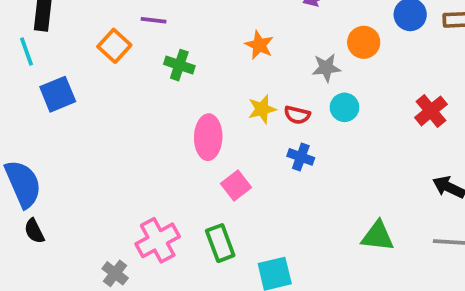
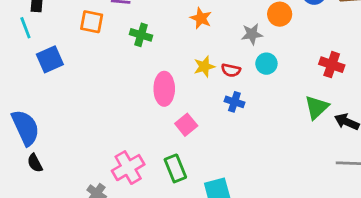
orange square: (114, 46) -> (92, 22), turned -30
red cross: (431, 111) -> (332, 65), turned -30
green triangle: (378, 236) -> (317, 107), moved, turned -48

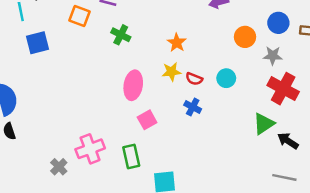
orange star: (201, 18) -> (177, 43), moved
gray star: (252, 34) -> (273, 56), moved
red cross: (332, 65) -> (283, 89), size x1.4

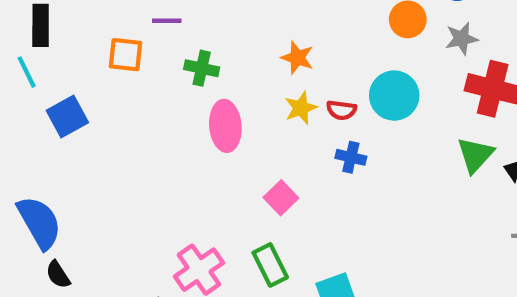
cyan circle: (226, 78) -> (394, 96), size x1.5
pink ellipse: (133, 85) -> (225, 126), moved

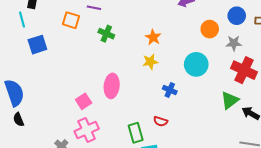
red semicircle: (341, 110) -> (160, 121), moved
pink ellipse: (225, 126) -> (112, 86), moved
pink square: (281, 198) -> (84, 101), moved
green rectangle: (270, 265) -> (136, 133), moved

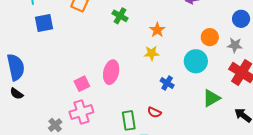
orange circle: (210, 29) -> (210, 37), moved
green cross: (106, 34) -> (120, 16), moved
green triangle: (230, 100) -> (211, 98), moved
black semicircle: (19, 119) -> (17, 94), turned -40

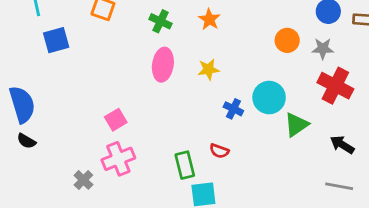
orange star: (157, 30) -> (209, 19), moved
cyan circle: (196, 61) -> (269, 98), moved
pink ellipse: (111, 72) -> (163, 65), moved

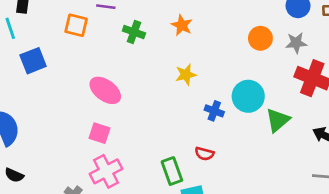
pink ellipse: (163, 65) -> (105, 90), moved, turned -56
pink square: (116, 120) -> (99, 133), turned -35
black semicircle: (26, 141) -> (14, 175), moved

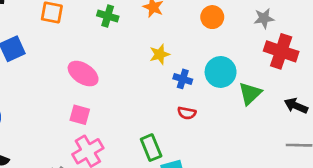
orange circle: (260, 38) -> (212, 17), moved
blue cross: (214, 111) -> (183, 79), moved
red semicircle: (204, 154) -> (187, 113), moved

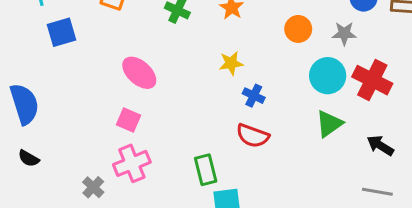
gray star: (264, 18) -> (344, 33), moved
cyan circle: (221, 72) -> (328, 76), moved
red semicircle: (187, 113) -> (253, 136), size x1.5

